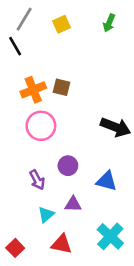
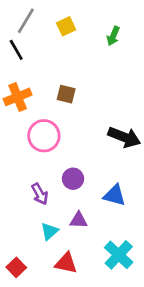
green arrow: (109, 23) -> (113, 36), moved
orange cross: (33, 90) -> (18, 97), moved

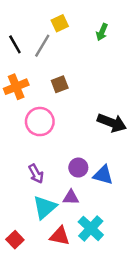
gray line: (26, 21) -> (42, 46), moved
brown square: (66, 94) -> (60, 84), turned -35
purple circle: (73, 179) -> (78, 168), moved
cyan triangle: (49, 231) -> (45, 207), size x1.5
cyan cross: (119, 255) -> (91, 228), moved

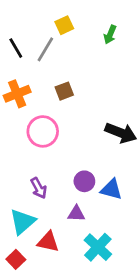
cyan triangle: (45, 207) -> (23, 222), moved
red triangle: (60, 236) -> (48, 242), moved

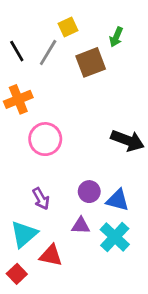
brown square: (64, 91) -> (91, 62), moved, size x1.5
cyan cross: (98, 247) -> (115, 237), moved

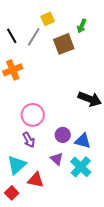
pink circle: (45, 139) -> (33, 115), moved
purple triangle: (81, 226) -> (57, 159), turned 40

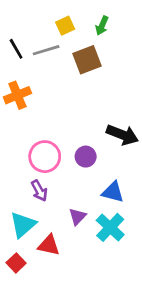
green arrow: (82, 26) -> (102, 26), moved
gray line: (34, 37) -> (46, 50), turned 42
purple circle: (63, 135) -> (86, 157), moved
purple triangle: (57, 159) -> (77, 217), turned 32

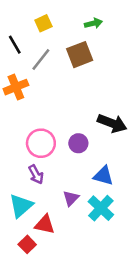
yellow square: (65, 26) -> (43, 23), moved
green arrow: (102, 26) -> (93, 23), turned -126
gray line: (46, 50) -> (41, 60), moved, turned -35
red square: (16, 263) -> (27, 244), moved

